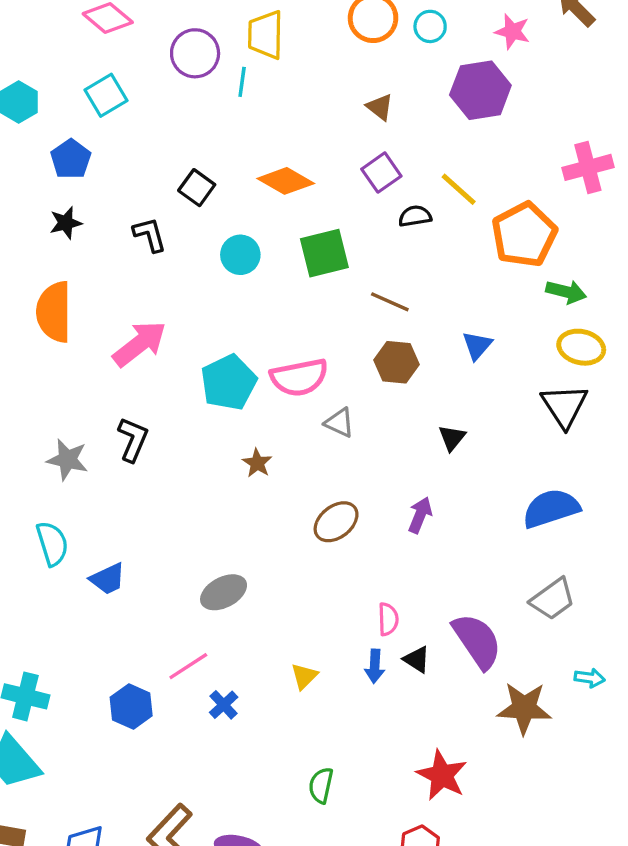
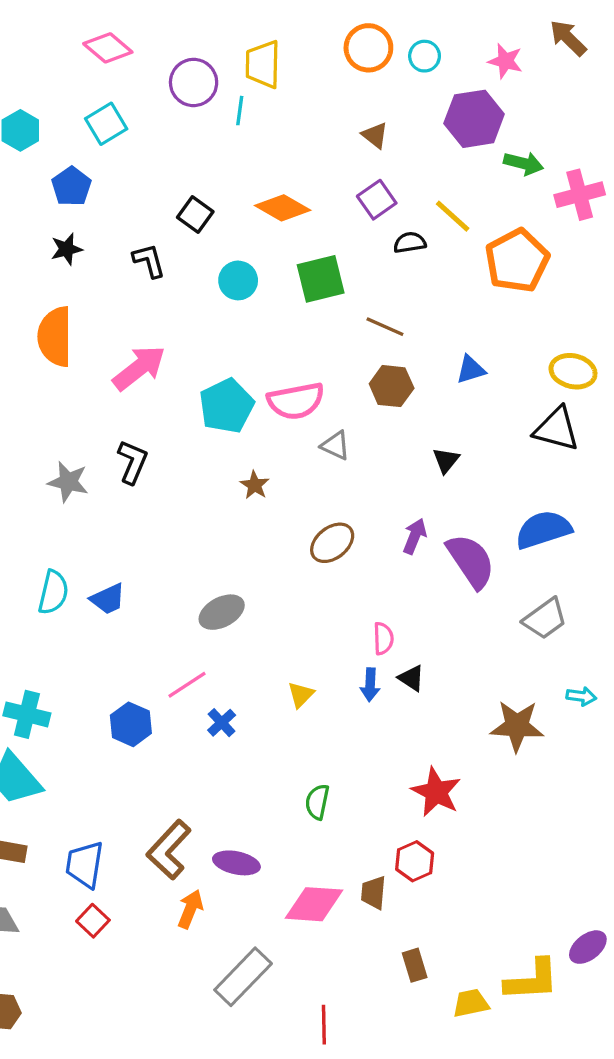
green arrow: (566, 292) -> (524, 163), moved
blue triangle: (477, 345) -> (471, 370), turned 32
black triangle: (564, 406) -> (557, 429), turned -42
cyan semicircle: (52, 544) -> (53, 592), moved, turned 30
purple semicircle: (477, 641) -> (471, 561), moved

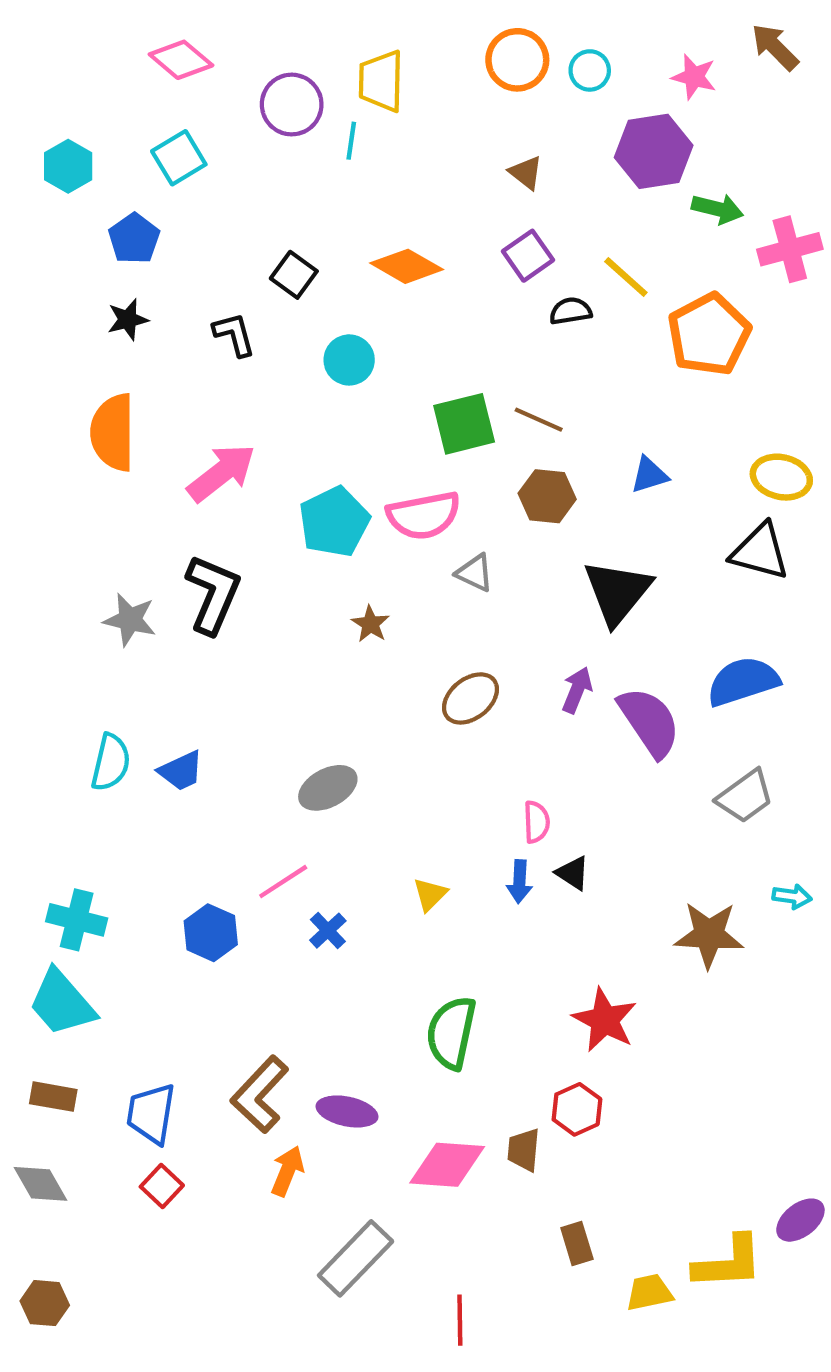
green square: (321, 279) -> (464, 424), moved
black triangle: (446, 460) -> (617, 592), size x2.0
black L-shape: (133, 462) -> (213, 594), size x1.4
green semicircle: (317, 802) -> (451, 1033), size x1.6

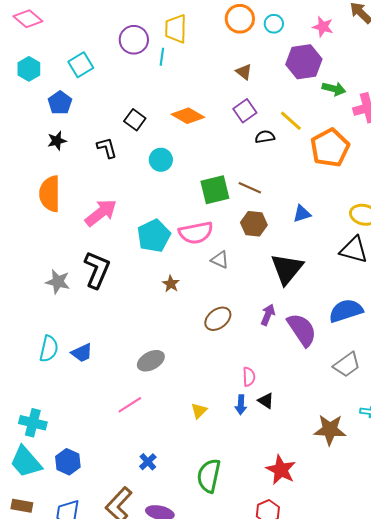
pink diamond: (181, 60) -> (28, 19), moved
blue cross: (328, 931) -> (148, 462), moved
blue hexagon: (211, 933) -> (68, 462), moved

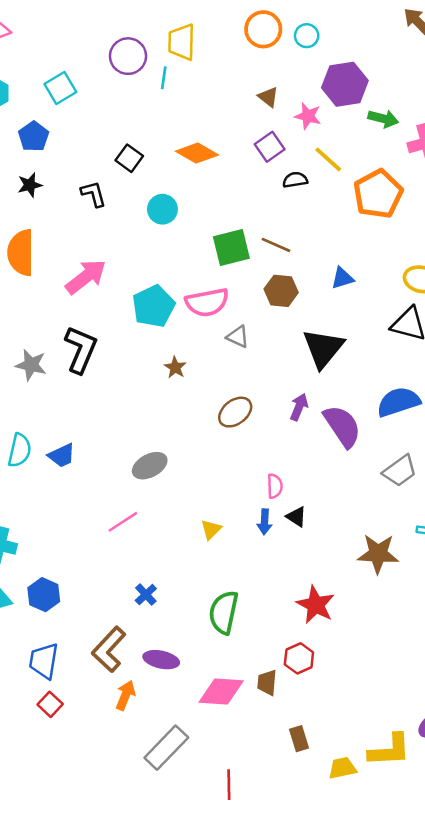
pink star: (323, 27) -> (308, 116), moved

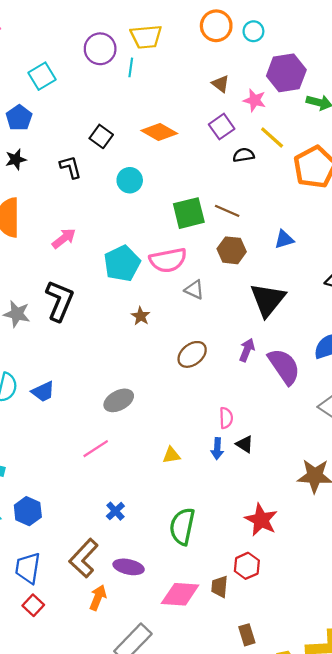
yellow trapezoid: (182, 42) -> (146, 37), turned -96
pink arrow: (86, 277) -> (64, 238), size x0.7
yellow triangle: (211, 529) -> (171, 455), turned 36

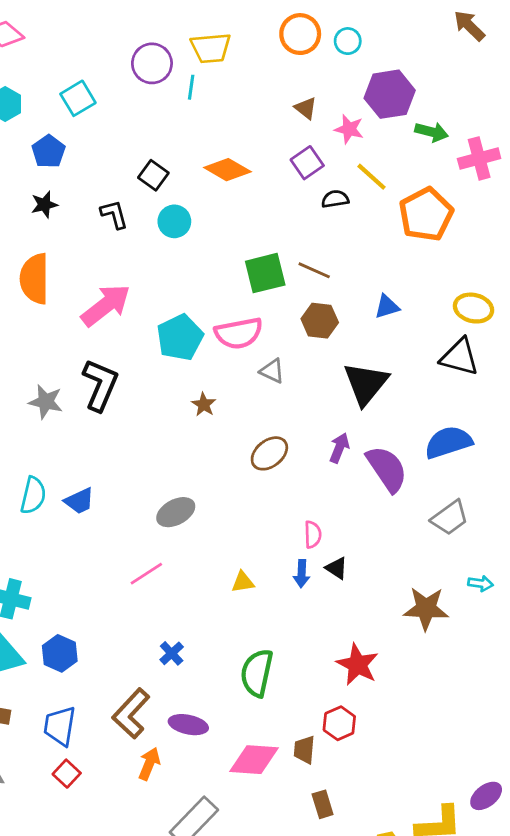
cyan circle: (130, 180) -> (174, 221), moved
pink arrow: (64, 238) -> (106, 305), size x1.6
brown rectangle: (247, 635) -> (323, 804), moved

